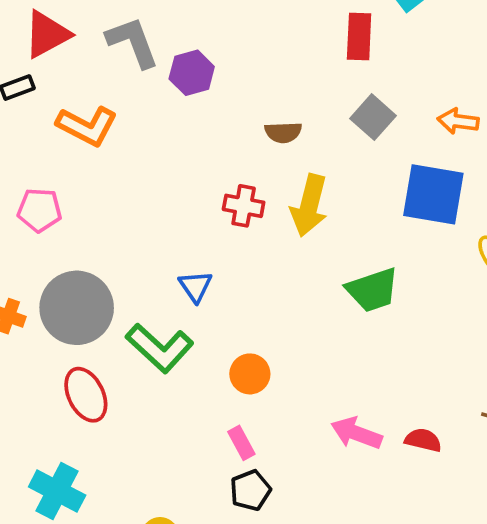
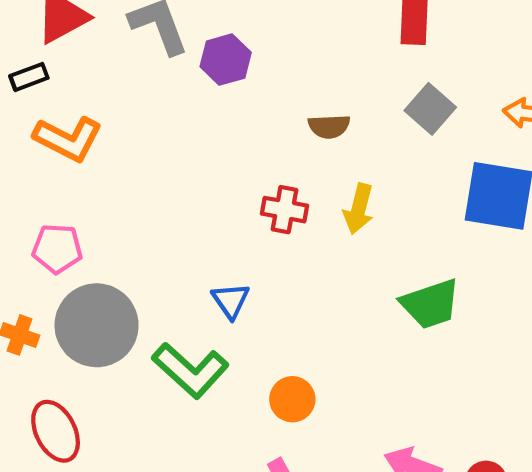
orange L-shape: (87, 126) -> (68, 139), moved
yellow arrow: (309, 205) -> (359, 209), size x0.7
pink pentagon: (39, 210) -> (57, 249), moved
red ellipse: (86, 395) -> (56, 431), moved

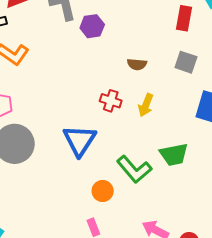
gray square: (430, 109) -> (186, 62), turned -30
blue triangle: (231, 301) -> (80, 140), size x1.8
green L-shape: (190, 370) -> (134, 169), moved

